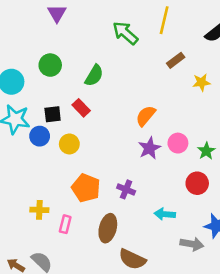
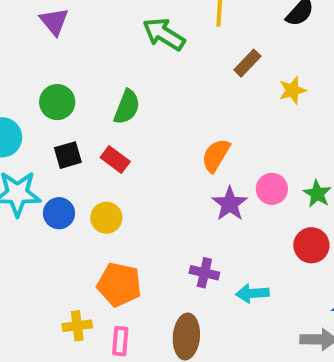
black square: (53, 114) -> (68, 155), moved
orange pentagon: (86, 188) -> (119, 285), moved
cyan arrow: (165, 214) -> (252, 293), moved

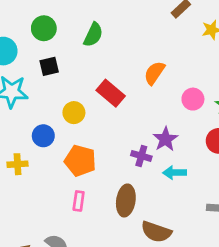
red rectangle: (115, 160) -> (111, 93), moved, size x1.4
purple star: (230, 204) -> (165, 139), moved
blue circle: (59, 213) -> (43, 136), moved
yellow cross: (77, 326) -> (18, 164), moved

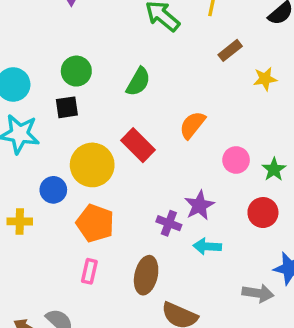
green circle: (44, 28) -> (76, 71), moved
green semicircle: (93, 35) -> (138, 82), moved
yellow circle: (74, 113) -> (92, 165), size x1.6

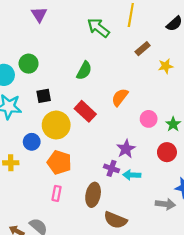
green circle: (76, 71) -> (29, 64), moved
black square: (67, 107) -> (44, 96), moved
purple cross: (169, 223) -> (112, 168), moved

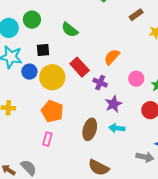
green semicircle: (84, 71) -> (70, 30), moved, turned 96
blue circle: (32, 142) -> (29, 72), moved
purple cross: (112, 168) -> (100, 83), moved
brown ellipse: (93, 195) -> (90, 129), moved

